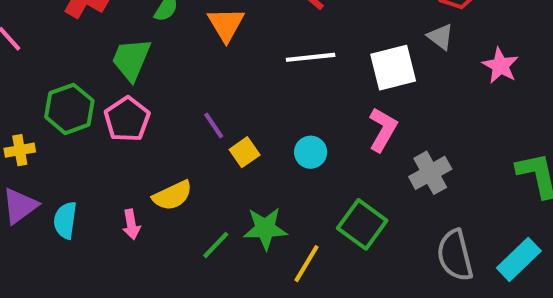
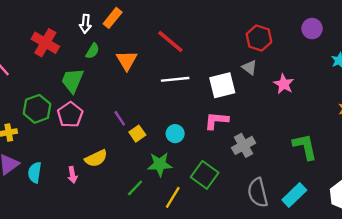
pink L-shape: (383, 130) -> (216, 121), turned -115
green star: (265, 228) -> (160, 164), moved
green line: (216, 245) -> (135, 188), moved

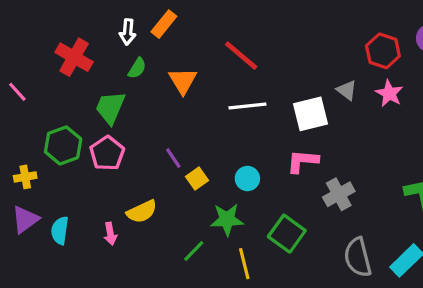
red hexagon: (259, 38) -> (383, 51), moved
pink star: (284, 84) -> (389, 93), moved
yellow line: (173, 197) -> (244, 264), turned -45

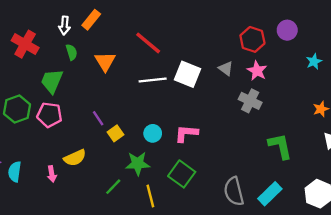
green semicircle: (137, 68) -> (71, 52), turned -49
white square: (310, 114) -> (187, 74), moved, turned 36
pink pentagon: (107, 153) -> (49, 115), turned -30
pink L-shape: (303, 161) -> (186, 133), moved
gray cross: (339, 194) -> (250, 101), moved, turned -35

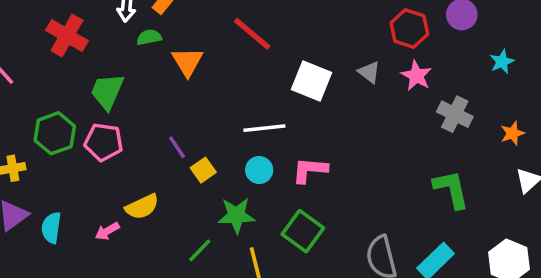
green semicircle: (71, 52) -> (149, 37), moved, turned -84
white line: (153, 80) -> (264, 128), moved
gray cross: (250, 101) -> (455, 114), moved
pink arrow: (52, 174) -> (107, 231), turned 70

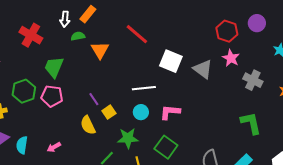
gray triangle: (369, 72) -> (203, 69), moved, size x1.5
yellow semicircle: (142, 207) -> (88, 125), moved, turned 90

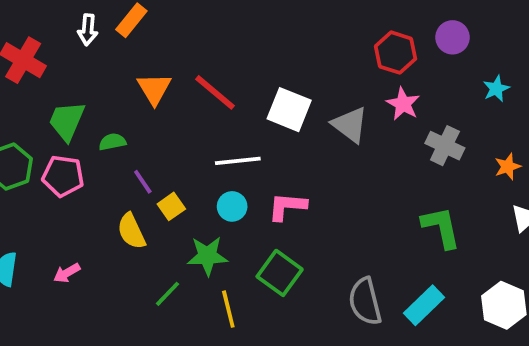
red line: (137, 34) -> (215, 92), moved
green semicircle: (78, 36) -> (112, 142), moved

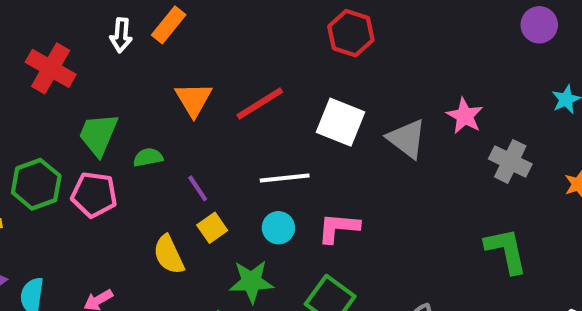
purple circle: (453, 37) -> (539, 25), moved
red hexagon: (396, 53) -> (351, 33), moved
red line: (215, 92) -> (260, 103), turned -72
purple line: (143, 182) -> (198, 188), moved

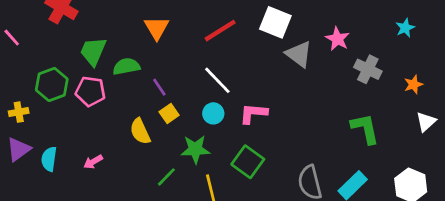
red line: (260, 103) -> (220, 31), moved
white square: (340, 122) -> (275, 22), moved
green semicircle: (148, 157) -> (126, 67), size x1.4
white line: (285, 178) -> (217, 80), turned 52

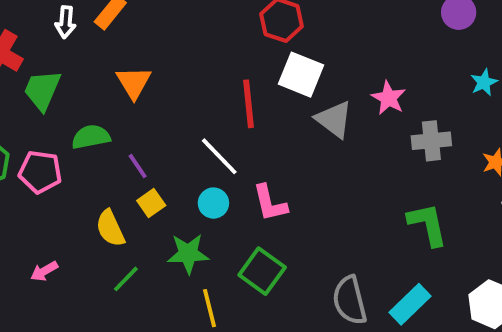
red line: (220, 31) -> (248, 104), moved, turned -64
green trapezoid: (93, 51) -> (42, 90), moved
gray cross: (368, 69) -> (431, 141), turned -32
pink L-shape: (253, 113) -> (270, 203), turned -108
green line: (166, 177) -> (126, 279), moved

